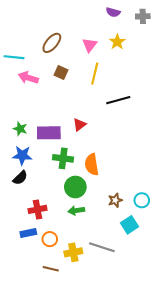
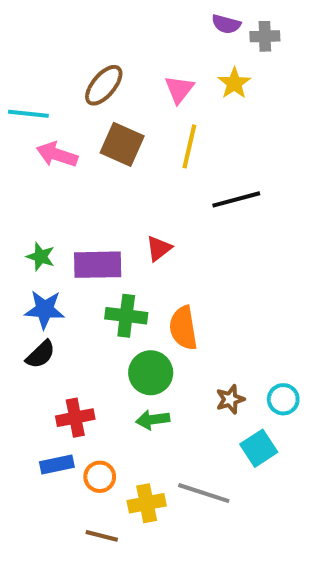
gray cross: (143, 16) -> (265, 36), moved
brown square: (61, 73) -> (122, 144), size x1.5

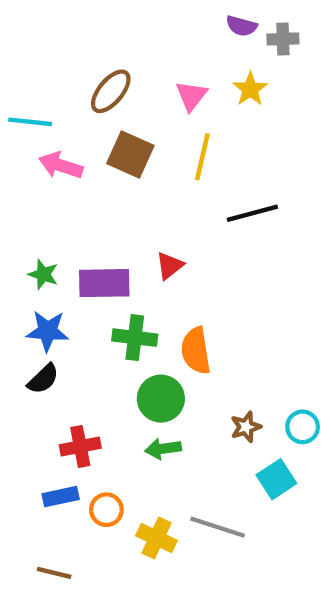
yellow cross: (147, 503) -> (157, 538), turned 36
brown line: (102, 536) -> (54, 573), moved

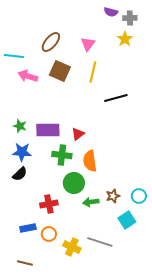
yellow star: (250, 89) -> (125, 39), moved
red triangle: (170, 266) -> (78, 134), moved
red cross: (80, 446) -> (49, 204), moved
green arrow: (163, 449) -> (91, 202), moved

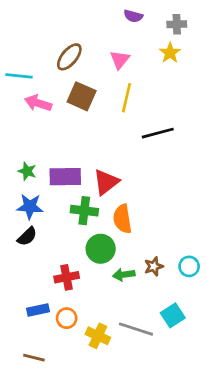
purple semicircle: (111, 12) -> (133, 16), moved
red triangle: (78, 134) -> (106, 182), size x1.5
cyan square: (127, 220) -> (173, 315), moved

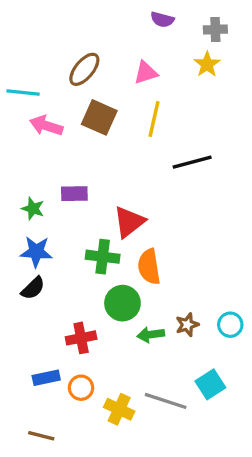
pink triangle: (120, 60) -> (146, 73), turned 35
purple rectangle: (65, 177) -> (74, 194), moved, size x0.7

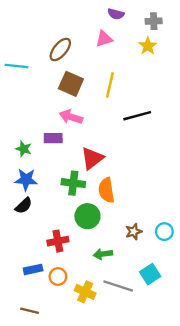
pink triangle: (146, 73) -> (104, 39), moved
pink arrow: (46, 126) -> (71, 117), moved
green arrow: (151, 335) -> (103, 254), moved

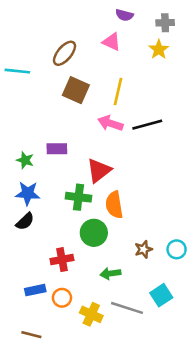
pink triangle: (104, 39) -> (112, 42), turned 42
pink arrow: (71, 117) -> (110, 123), moved

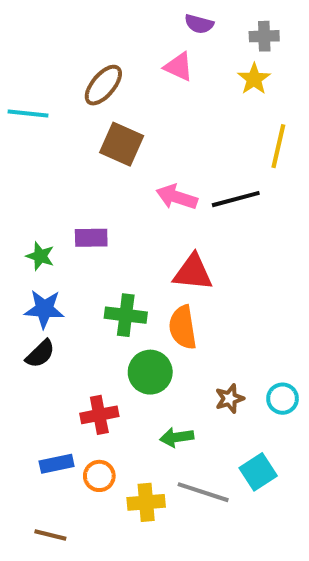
yellow line: (118, 91) -> (278, 146), moved
red triangle: (99, 170) -> (193, 272), moved, turned 44
yellow cross: (91, 314) -> (146, 502), turned -30

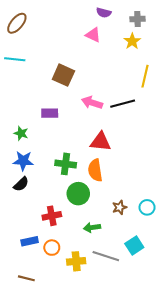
brown ellipse: (103, 85) -> (17, 23), moved
purple rectangle: (91, 238) -> (50, 113), moved

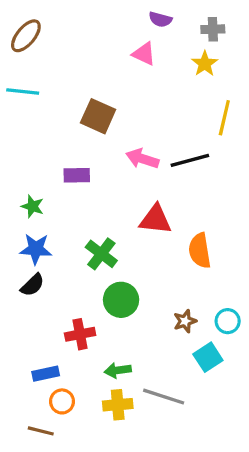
green cross: (66, 164) -> (101, 254), turned 30
orange semicircle: (95, 170) -> (200, 251), moved
green arrow: (92, 227) -> (118, 370), moved
cyan square: (134, 245) -> (208, 357), moved
orange circle: (52, 248) -> (62, 401), moved

